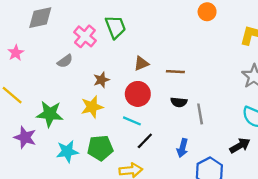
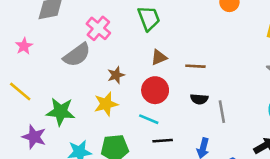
green trapezoid: (115, 27) -> (149, 18), moved
gray semicircle: (65, 61) -> (77, 55), size x1.6
black line: (145, 141) -> (163, 141), turned 42

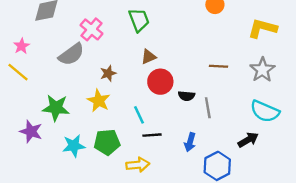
brown line: (195, 66) -> (218, 66), moved
red circle: (155, 90) -> (160, 82), moved
yellow line: (20, 91) -> (18, 72), moved
yellow star: (106, 104) -> (99, 101), turned -30
cyan line: (149, 119) -> (139, 115), turned 42

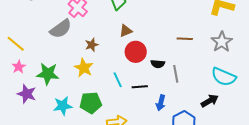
pink star: (21, 46) -> (19, 67), moved
black line: (152, 135) -> (140, 87), moved

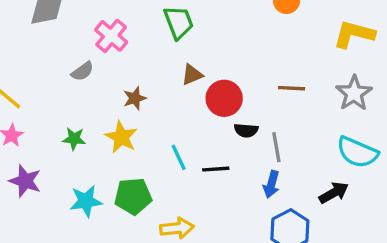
gray semicircle: (61, 29) -> (82, 71), size x0.6
red circle: (136, 52) -> (224, 98), moved
green star: (48, 74) -> (74, 139), moved, size x0.6
blue arrow: (161, 103) -> (271, 184), moved

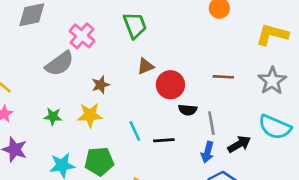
gray semicircle: (82, 71) -> (60, 64), size x1.6
yellow star: (121, 137) -> (90, 115), turned -30
black arrow: (334, 193) -> (239, 144), moved

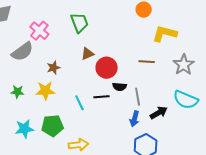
yellow L-shape: (272, 35) -> (165, 34), moved
black line: (164, 140) -> (101, 97), moved

